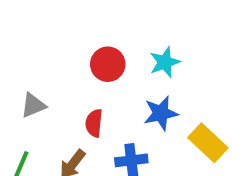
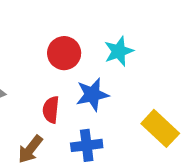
blue star: (161, 113) -> (92, 95), moved

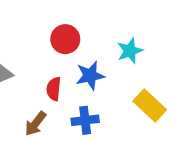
cyan star: (119, 51) -> (130, 51), moved

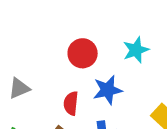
cyan star: (130, 51) -> (136, 50), moved

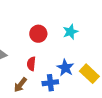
blue star: (108, 90) -> (65, 68), moved, turned -30

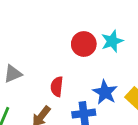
red circle: (38, 34) -> (84, 44), moved

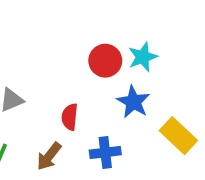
blue star: (105, 92) -> (133, 102), moved

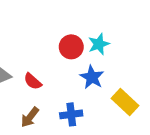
red semicircle: (70, 117) -> (33, 81), moved, turned -54

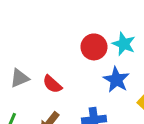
cyan star: (99, 44) -> (124, 44), turned -30

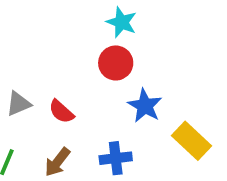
cyan star: (124, 44) -> (122, 22), moved

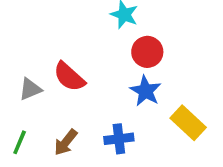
red circle: (116, 63) -> (147, 52), moved
red semicircle: (61, 112) -> (69, 77), moved, size x1.4

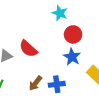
brown arrow: (66, 142) -> (35, 83), moved

